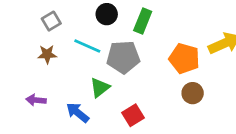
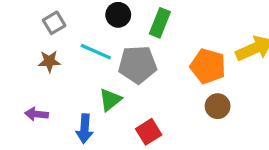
blue arrow: (78, 112) -> (85, 129), turned -125

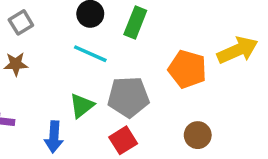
cyan line: (96, 52) -> (90, 54), moved
gray pentagon: (137, 64) -> (128, 97), moved
brown circle: (218, 106) -> (198, 135), moved

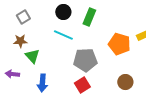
green triangle: (82, 106) -> (32, 56), moved, turned -35

